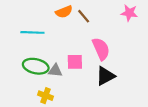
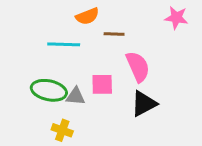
brown line: (84, 16) -> (114, 34), moved, turned -48
cyan line: (32, 32) -> (64, 44), moved

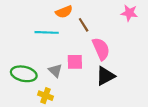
brown line: (114, 34) -> (84, 25), turned 56
green ellipse: (49, 90) -> (24, 74), moved
gray triangle: (76, 96) -> (55, 71), turned 40

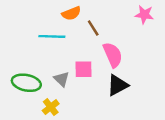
yellow cross: (46, 96) -> (51, 107), turned 32

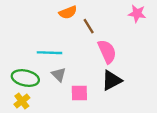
cyan line: (52, 36) -> (50, 53), moved
pink square: (83, 69) -> (79, 93), moved
yellow cross: (51, 107) -> (22, 101), moved

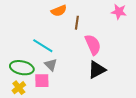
brown line: (89, 26) -> (77, 23), turned 40
cyan line: (50, 53) -> (43, 46), turned 30
pink square: (79, 93) -> (42, 81), moved

